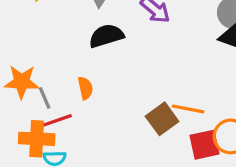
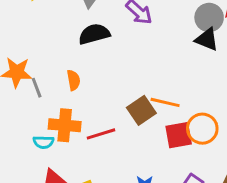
red line: (56, 121) -> (101, 134), moved
orange cross: (37, 139) -> (65, 125), moved

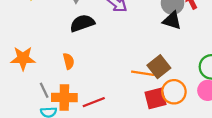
gray line: (37, 88) -> (44, 90), moved
brown square: (141, 110) -> (159, 67), moved

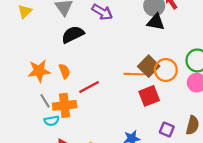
orange star: (23, 58) -> (39, 71), moved
orange circle: (174, 92) -> (166, 70), moved
red line: (94, 102) -> (89, 87), moved

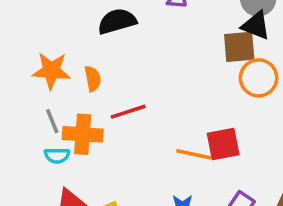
brown square: (149, 66) -> (239, 47), moved, turned 30
orange circle: (166, 70) -> (259, 78), moved
orange line: (134, 74) -> (194, 154), moved

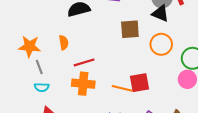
brown square: (239, 47) -> (130, 29), moved
orange star: (51, 71) -> (30, 46), moved
orange cross: (83, 134) -> (83, 84), moved

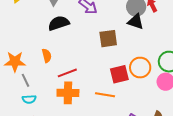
orange circle: (161, 44) -> (140, 68), moved
red square: (140, 83) -> (119, 74), moved

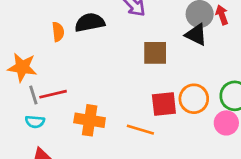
orange semicircle: (47, 56) -> (58, 32), moved
red line: (67, 73) -> (53, 94), moved

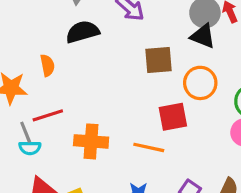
orange semicircle: (58, 32) -> (47, 65), moved
gray line: (33, 95) -> (26, 132), moved
orange circle: (194, 99) -> (200, 83), moved

